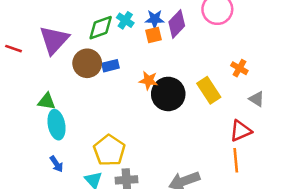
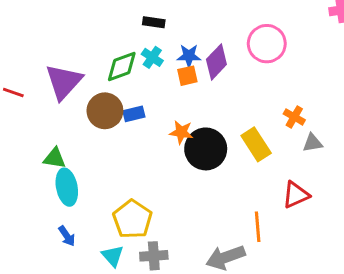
gray triangle: (257, 99) -> (313, 143), moved, turned -42
orange line: (236, 160) -> (258, 227), moved

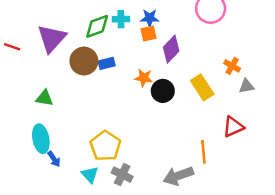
cyan cross: (152, 57) -> (121, 19), turned -35
purple diamond: (216, 62) -> (171, 49), moved
black circle: (206, 149) -> (163, 91), size x0.7
cyan ellipse: (67, 187) -> (41, 139), moved
gray cross: (154, 256) -> (122, 175), turned 30

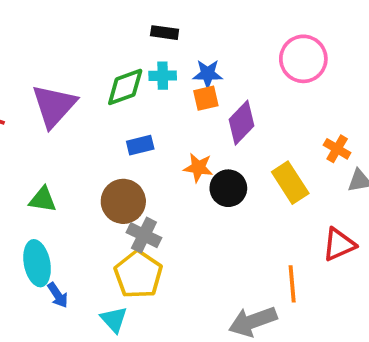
brown circle: (84, 61) -> (123, 201), moved
gray cross: (122, 175) -> (144, 235), moved

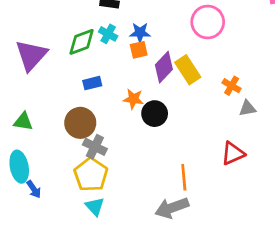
cyan cross: (163, 76) -> (108, 34), turned 30
yellow rectangle: (290, 183) -> (188, 70), moved
orange line: (292, 284) -> (184, 177), moved
cyan triangle: (114, 319) -> (95, 206), moved

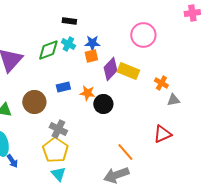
yellow rectangle: (188, 70) -> (128, 71), turned -35
blue rectangle: (92, 83) -> (63, 87), moved
brown circle: (80, 123) -> (34, 102), moved
orange line: (184, 177) -> (125, 152), turned -36

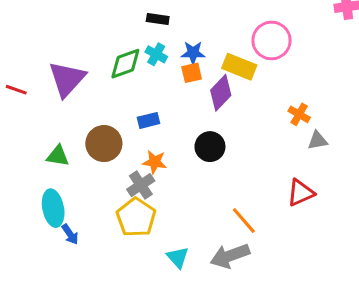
yellow rectangle: (128, 71) -> (239, 67), moved
orange star: (87, 93) -> (155, 162), moved
gray cross: (58, 129) -> (141, 185), turned 30
cyan triangle: (58, 174) -> (178, 257), moved

